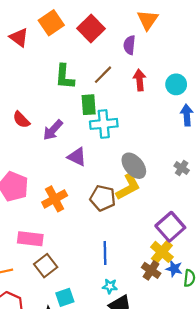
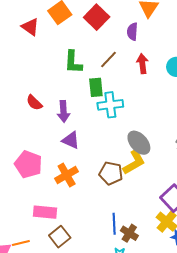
purple arrow: (53, 130) -> (63, 111), turned -45
purple triangle: (77, 157) -> (71, 140), moved
brown cross: (151, 270) -> (129, 233), moved

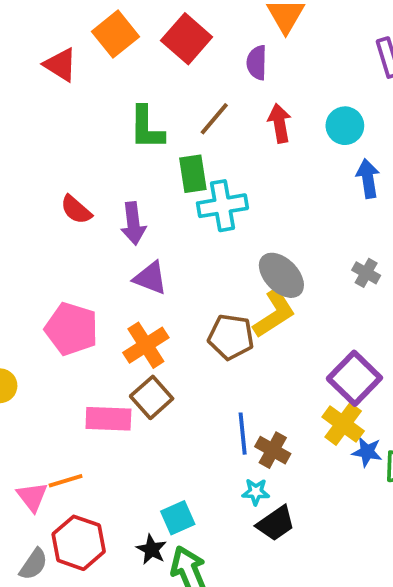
brown square: (60, 237) -> (152, 397), moved

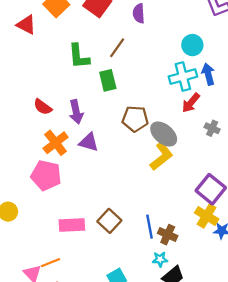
red arrow: (280, 123) -> (191, 103), moved, turned -125
cyan cross: (222, 206) -> (183, 77), moved
brown pentagon: (231, 337) -> (135, 119), moved
orange cross: (146, 345) -> (56, 143), moved
brown square: (152, 397) -> (109, 221), moved

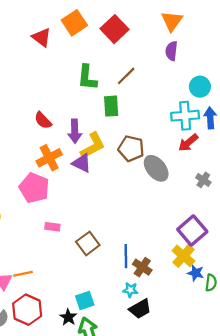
purple semicircle: (139, 13) -> (171, 51), moved
gray cross: (212, 128) -> (203, 180), moved
yellow L-shape: (161, 156) -> (93, 146), moved
pink rectangle: (72, 225) -> (52, 227), moved, size x0.6

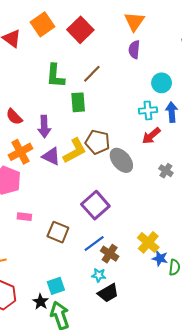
cyan cross: (185, 116) -> (148, 110), size x0.7
yellow L-shape: (93, 146) -> (75, 151), moved
purple square: (192, 230) -> (95, 205), moved
brown square: (88, 243) -> (58, 232), turned -30
blue line: (126, 256) -> (94, 243), turned 55

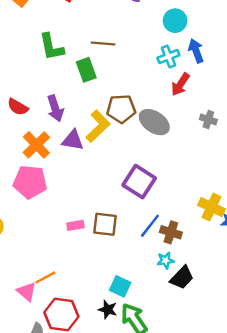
brown line: (92, 74) -> (103, 44), moved, turned 66
pink rectangle: (24, 217) -> (75, 225), moved
cyan square: (56, 286) -> (120, 286), turned -30

